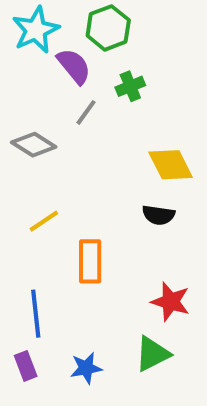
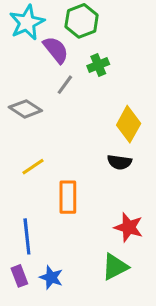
yellow diamond: (171, 165) -> (129, 124), turned 56
blue star: (86, 368) -> (51, 277), moved, turned 30

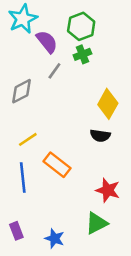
green hexagon: (82, 21) -> (81, 26), moved
gray diamond: (25, 109) -> (21, 91), turned -60
orange rectangle: (68, 197) -> (57, 165), turned -52
blue line: (27, 236) -> (23, 178), moved
blue star: (51, 277) -> (54, 238), moved

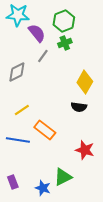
cyan star: (23, 19) -> (18, 15), turned 30
blue line: (23, 178) -> (18, 140), turned -75
green triangle: (96, 223) -> (63, 177), moved

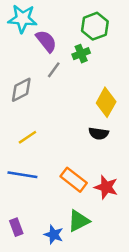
green hexagon: (64, 21) -> (95, 26), moved
orange rectangle: (45, 130) -> (74, 180), moved

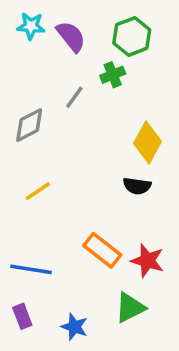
cyan star: (22, 19) -> (31, 26), size x0.7
purple semicircle: (46, 41) -> (71, 36), moved
blue line: (22, 175) -> (31, 269), moved
green triangle: (79, 221) -> (130, 308), moved

